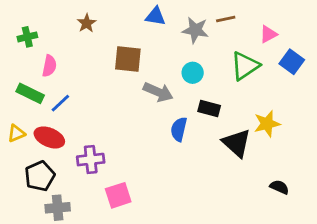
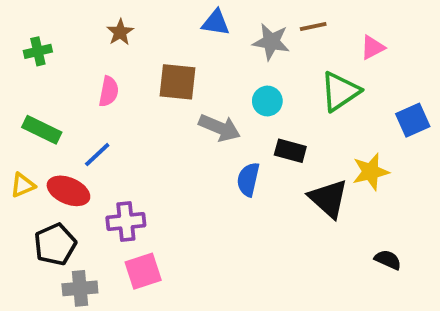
blue square: (292, 62) -> (413, 120), moved, turned 30
pink semicircle: (49, 66) -> (109, 91), moved
blue line: (60, 103) -> (97, 155), moved
pink square: (118, 195) -> (143, 271), moved

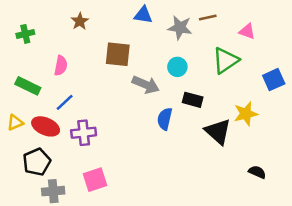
pink triangle: (373, 47) -> (247, 31), turned 48
pink semicircle: (109, 91) -> (61, 66), moved
purple cross: (126, 221) -> (84, 133), moved

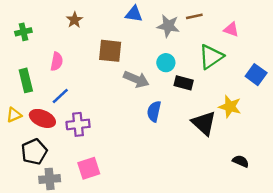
blue square: (274, 80) -> (256, 75), turned -30
green rectangle: (28, 86) -> (26, 80), turned 50
black rectangle: (193, 100) -> (184, 83), moved
yellow star: (246, 114) -> (230, 107), turned 30

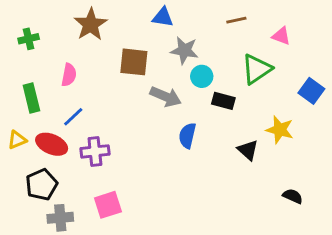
brown star: (74, 20) -> (91, 24), size x1.6
gray star: (168, 26) -> (184, 50), moved
black triangle: (204, 123) -> (248, 150), size x0.7

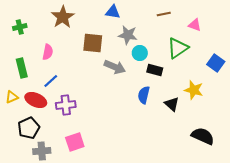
blue semicircle: (187, 136) -> (144, 95), moved
black semicircle: (293, 196) -> (203, 136), size x1.6

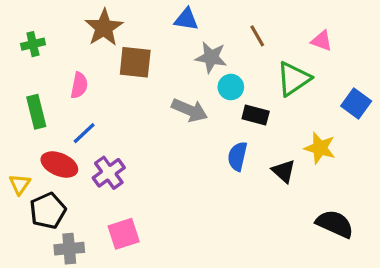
brown line: (164, 14) -> (257, 36), moved, turned 72
brown square: (93, 43) -> (135, 62), moved
yellow triangle: (12, 97) -> (20, 184), moved, turned -32
purple cross: (66, 105) -> (109, 173), turned -30

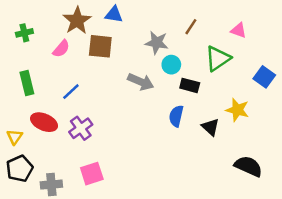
blue triangle: (186, 19) -> (114, 14), moved
brown line: (257, 36) -> (191, 27), turned 63
pink semicircle: (79, 85) -> (61, 49), moved, turned 30
blue line: (84, 133) -> (71, 92), moved
black pentagon: (48, 211) -> (20, 169), moved

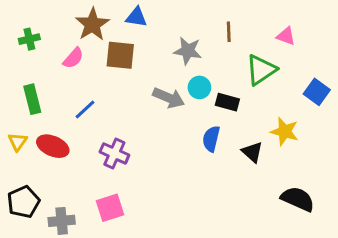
brown line: (191, 27) -> (229, 32), turned -35
cyan circle: (171, 65) -> (199, 87), moved
purple cross: (81, 128) -> (114, 153), moved, turned -30
yellow triangle: (15, 137) -> (18, 142), moved

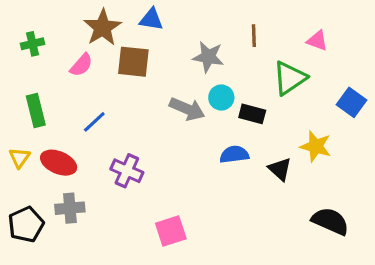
blue semicircle: (211, 139) -> (234, 154), turned 70
pink square: (110, 208) -> (171, 231), moved
gray cross: (62, 221) -> (70, 208), moved

